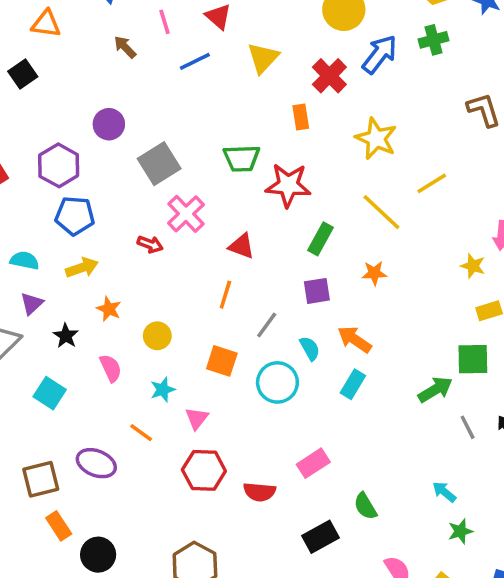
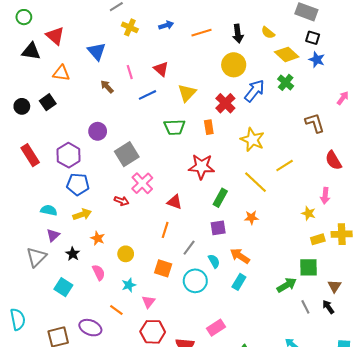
green cross: (433, 40) -> (286, 82), turned -35
green trapezoid: (242, 158) -> (174, 127), moved

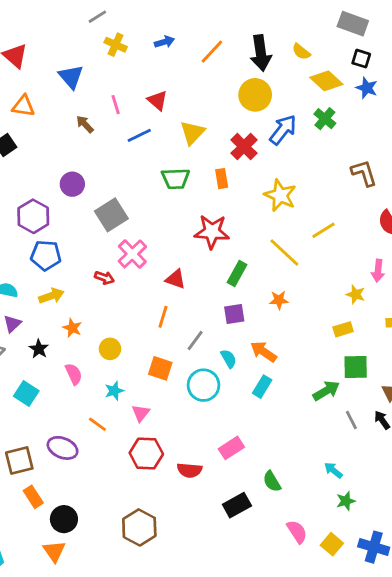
orange line: (202, 33) -> (212, 52), turned -30
black arrow: (238, 34) -> (261, 53), size x1.4
yellow rectangle: (318, 239) -> (343, 329), moved

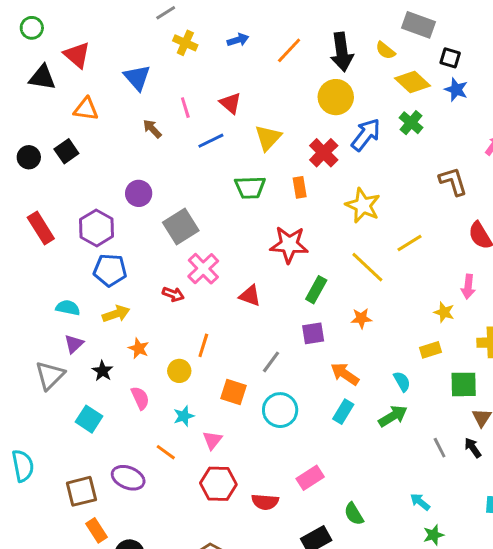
gray rectangle: (353, 24) -> (419, 25), moved
orange line: (163, 317) -> (203, 345), moved
cyan semicircle: (229, 359) -> (402, 381), moved
green square: (356, 367) -> (464, 384), moved
green arrow: (326, 391) -> (393, 416), moved

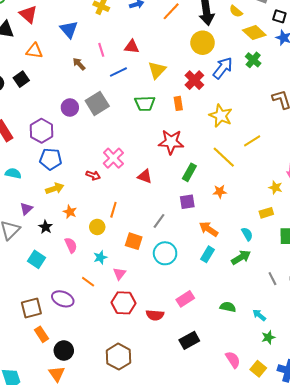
red triangle: (230, 103) -> (132, 47), turned -35
gray square: (181, 226) -> (97, 103), moved
cyan semicircle: (68, 308) -> (13, 173), moved
green semicircle: (354, 514) -> (228, 307), moved, turned 133

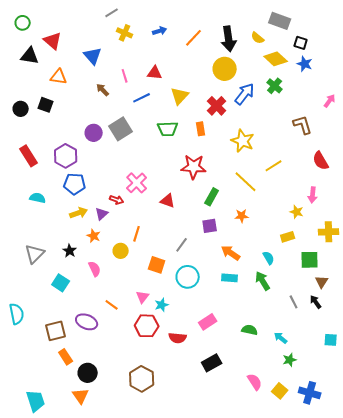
black square: (21, 79) -> (46, 105), turned -35
purple triangle: (26, 209) -> (102, 214), moved
cyan rectangle: (208, 254) -> (230, 278), turned 63
cyan star: (100, 257) -> (162, 305), moved
green arrow: (241, 257) -> (263, 281), turned -90

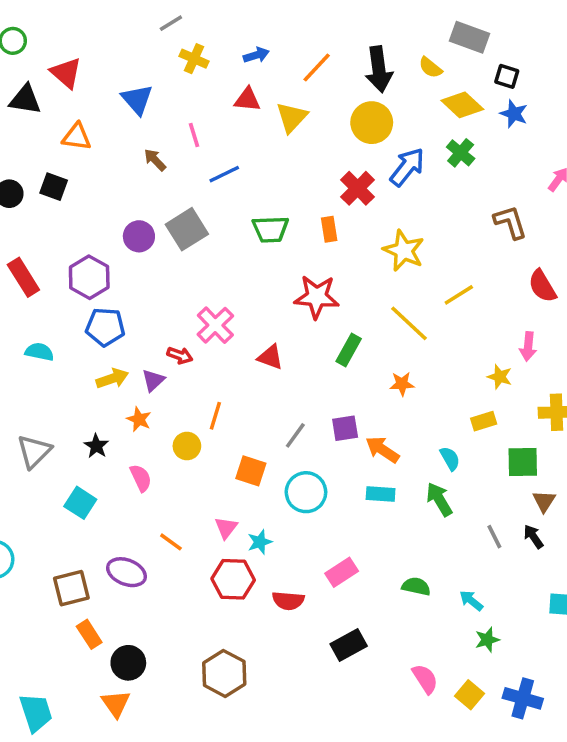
red triangle: (155, 73) -> (247, 100), moved
yellow triangle: (180, 96) -> (292, 117), moved
purple square: (210, 226) -> (345, 428), moved

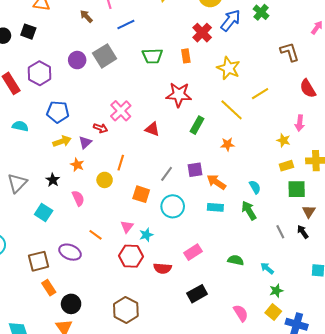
purple hexagon: (89, 277) -> (40, 73), moved
yellow rectangle: (484, 421) -> (286, 166), moved
yellow square: (469, 695) -> (273, 312), moved

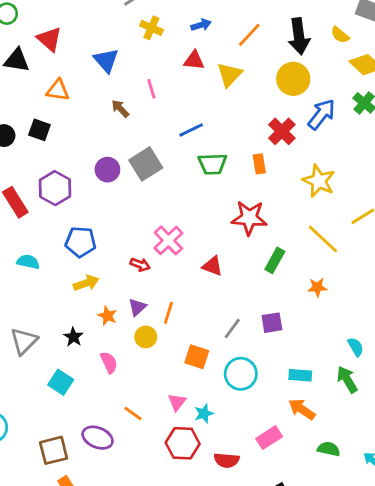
blue line: (126, 24) -> (191, 130), moved
purple triangle: (85, 142) -> (137, 307), moved
orange arrow: (216, 182) -> (302, 409), moved

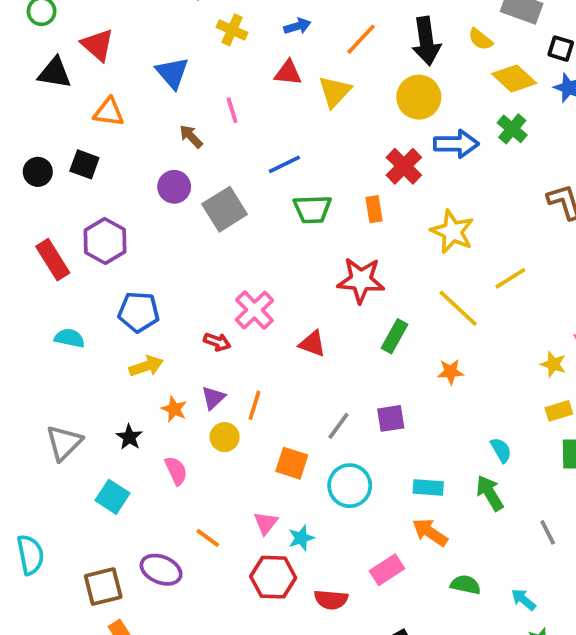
blue arrow: (322, 114) -> (456, 144), turned 52
purple circle: (107, 170) -> (174, 187), moved

